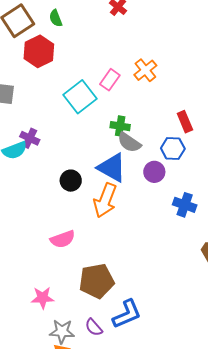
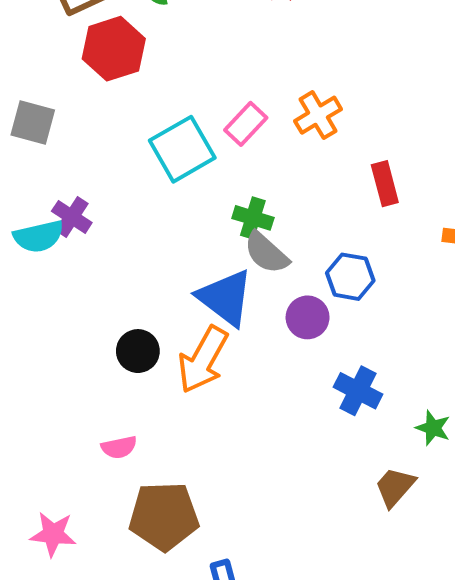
red rectangle: (185, 122) -> (385, 184), moved
black circle: (71, 181) -> (138, 351), moved
pink semicircle: (63, 239) -> (119, 447), moved, size x0.7

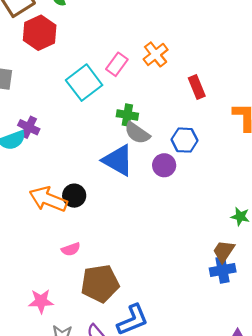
orange arrow: (203, 360) -> (48, 199), moved, turned 90
blue cross: (358, 391) -> (223, 270), moved, turned -30

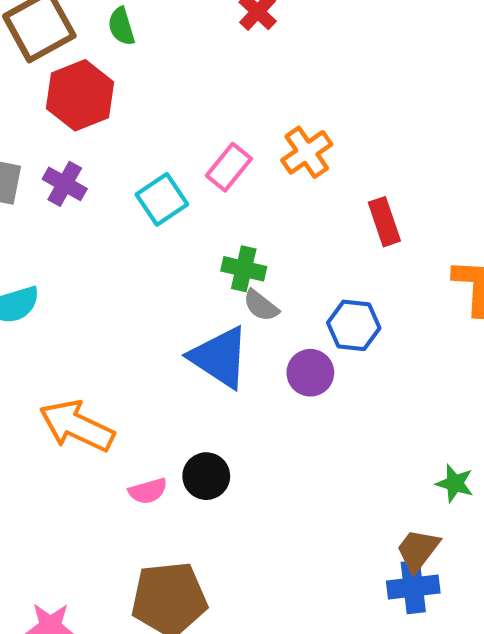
cyan square: (84, 83) -> (162, 199), size x0.7
purple cross: (29, 127) -> (65, 184), moved
gray semicircle: (137, 133) -> (261, 306), size x0.7
black circle: (74, 196) -> (206, 476), moved
pink semicircle: (71, 249) -> (148, 491), moved

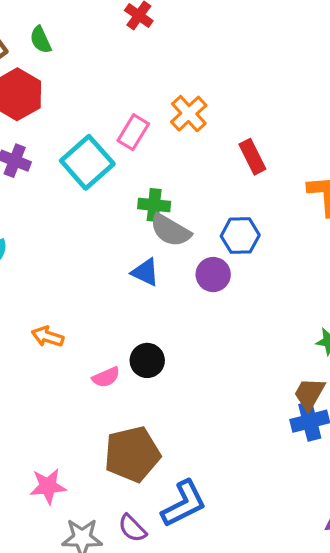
cyan square: (162, 199) -> (87, 162), size x1.4
gray semicircle: (261, 306) -> (170, 230), size x1.5
blue triangle: (220, 357) -> (145, 272), size x0.6
orange arrow: (77, 426) -> (48, 337), size x0.6

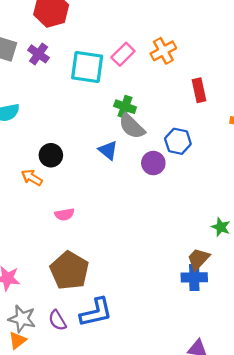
cyan square: (87, 162) -> (87, 67), turned 36
black circle: (147, 360) -> (51, 155), moved
brown pentagon: (132, 454) -> (69, 271), turned 30

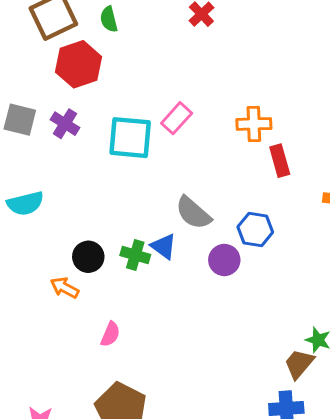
orange cross: (163, 51) -> (254, 124), moved, turned 30
green cross: (125, 107) -> (135, 255), moved
pink semicircle: (64, 214) -> (110, 334), turned -54
brown trapezoid: (198, 259) -> (299, 364), moved

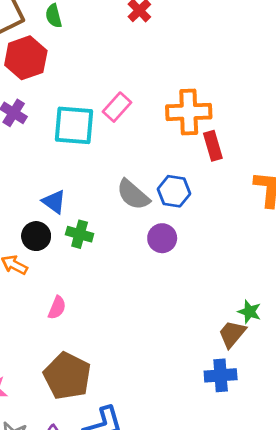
orange cross: (254, 124) -> (189, 112), size x1.4
blue hexagon: (255, 229) -> (174, 191), moved
blue triangle: (164, 246) -> (54, 202), moved

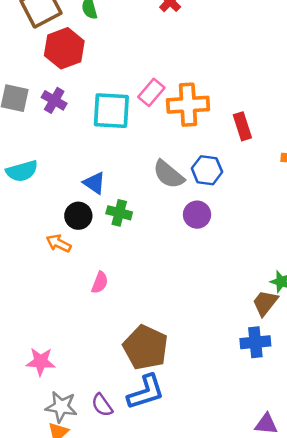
orange cross: (189, 112) -> (188, 105), moved
brown pentagon: (67, 376) -> (146, 347), moved

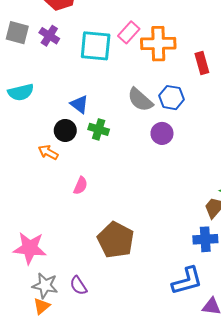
pink star: (41, 362) -> (30, 248), size x1.4
blue L-shape: (146, 392) -> (187, 281), moved

